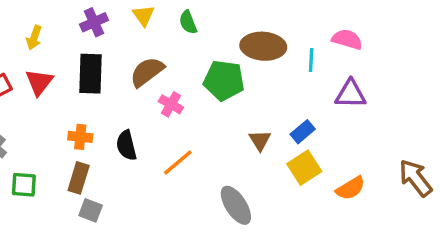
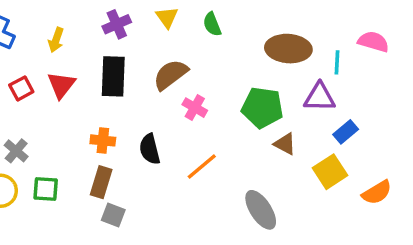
green pentagon: (224, 80) -> (262, 108), moved
purple triangle: (350, 94) -> (320, 97), moved
blue rectangle: (303, 132) -> (346, 132), moved
brown triangle: (260, 140) -> (285, 144), turned -30

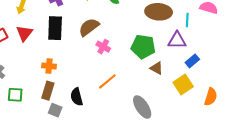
black semicircle: (150, 149) -> (77, 97), moved
orange semicircle: (377, 192) -> (211, 97), turned -42

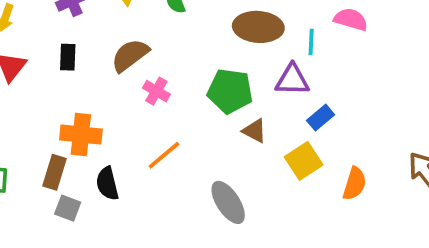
black rectangle: (55, 28) -> (68, 57), size x0.6
orange cross: (49, 66) -> (81, 135), moved, size x1.5

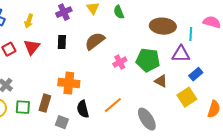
pink cross: (156, 91) -> (120, 62), moved, turned 32
orange line: (164, 155) -> (113, 105), moved
brown rectangle: (54, 172) -> (45, 103), moved

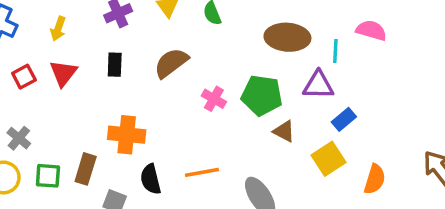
pink cross: (120, 62) -> (214, 99), turned -32
orange line: (113, 105) -> (202, 172), turned 30

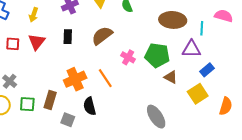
red square: (24, 77) -> (13, 44), turned 32
orange cross: (127, 135) -> (75, 79), turned -30
orange line: (202, 172) -> (105, 78), moved, turned 66

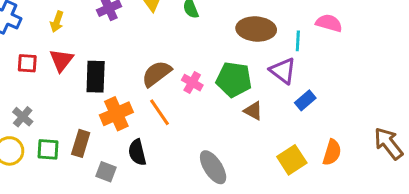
brown semicircle: (102, 36) -> (157, 74), moved
black rectangle: (68, 37) -> (96, 77), moved, size x1.5
purple triangle: (191, 49) -> (283, 71), turned 36
yellow square: (198, 94) -> (292, 160), moved
gray ellipse: (156, 117) -> (213, 167), moved

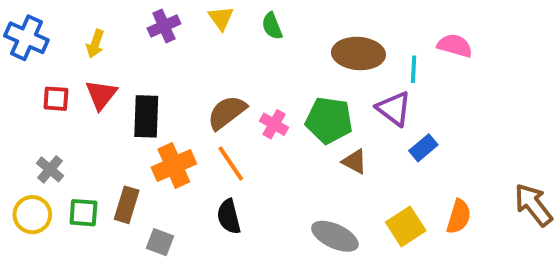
black semicircle: (137, 152) -> (229, 217), moved
gray ellipse: (213, 167) -> (335, 236), moved, turned -32

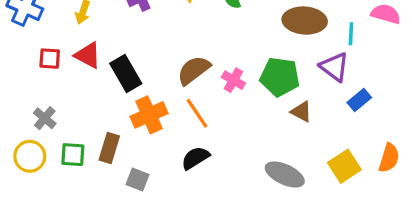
red triangle: (101, 95) -> (88, 55), turned -40
black rectangle: (146, 116) -> (126, 73), turned -32
black semicircle: (229, 217) -> (195, 158), turned 72

